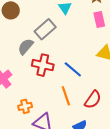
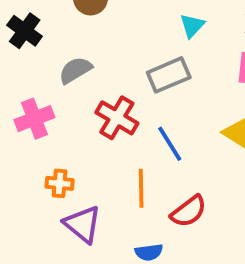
gray rectangle: (45, 29) -> (169, 75), moved
gray semicircle: (26, 47) -> (75, 70), moved

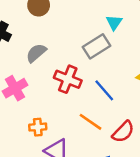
cyan triangle: (192, 26) -> (114, 22), moved
orange line: (141, 188) -> (91, 122), turned -45

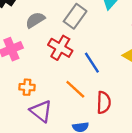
gray rectangle: (97, 46) -> (75, 16), moved, turned -30
red semicircle: (123, 132) -> (104, 102), turned -50

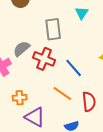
gray rectangle: (75, 16) -> (53, 29), turned -35
gray semicircle: (35, 20) -> (22, 49), moved

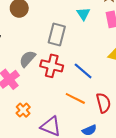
gray rectangle: (53, 29) -> (57, 35), turned 30
orange cross: (20, 98) -> (23, 110), moved, turned -32

